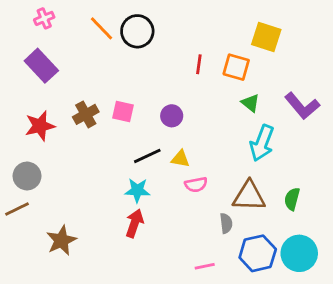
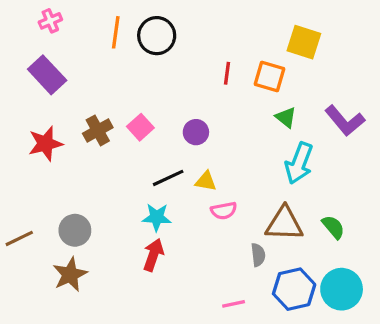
orange line: (102, 28) -> (116, 32), turned 52
pink square: (123, 112) -> (140, 127), turned 35
gray circle: (27, 176) -> (75, 230), moved
green semicircle: (292, 199) -> (333, 227), turned 125

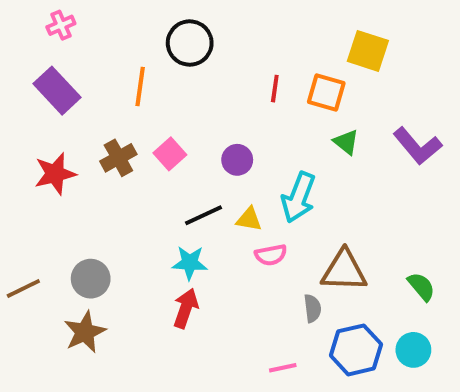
orange line: (116, 32) -> (140, 87), moved
cyan arrow: (299, 163) -> (299, 197), moved
green semicircle: (333, 227) -> (421, 287), moved
cyan circle: (342, 289) -> (413, 350), size x0.7

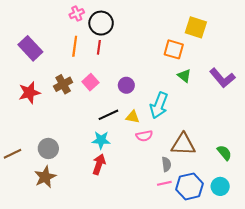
pink cross: (61, 25) -> (77, 14), moved
red line: (275, 89) -> (99, 47), moved
pink line: (283, 368) -> (164, 183), moved

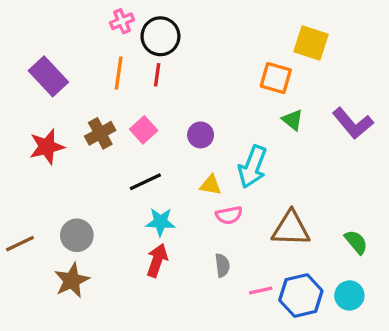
black line: (108, 115) -> (145, 182), moved
gray semicircle: (166, 164) -> (222, 265), moved

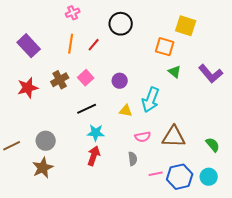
black circle: (160, 36) -> (121, 24), moved
red line: (157, 75) -> (94, 45), turned 32
pink semicircle: (229, 215) -> (143, 137), moved

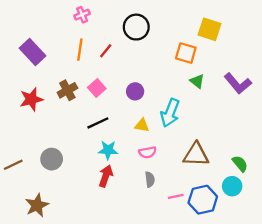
pink semicircle: (143, 137) -> (148, 152), moved
brown star: (43, 168) -> (37, 205), moved
cyan circle: (209, 177) -> (232, 186), moved

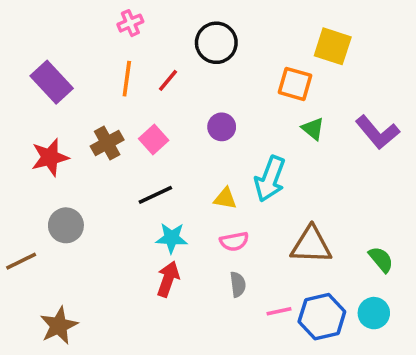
purple circle: (135, 91) -> (222, 127), moved
gray circle: (52, 159) -> (66, 225), moved
cyan circle: (232, 186) -> (374, 313), moved

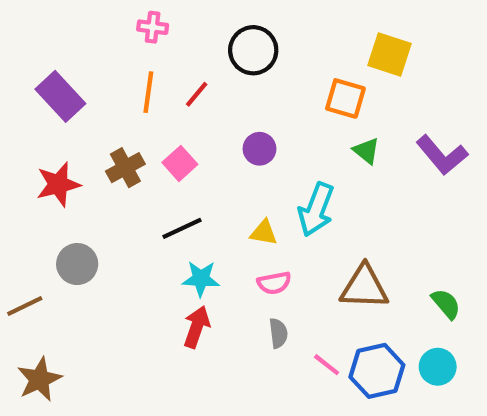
pink cross: (130, 23) -> (153, 27), turned 30
pink line: (279, 311) -> (327, 365), turned 50
brown star: (59, 326) -> (39, 379), moved

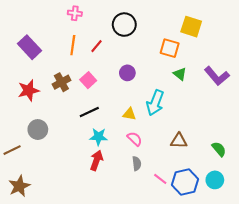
pink semicircle: (274, 283) -> (135, 139), turned -126
brown triangle: (364, 287) -> (179, 141), size x0.7

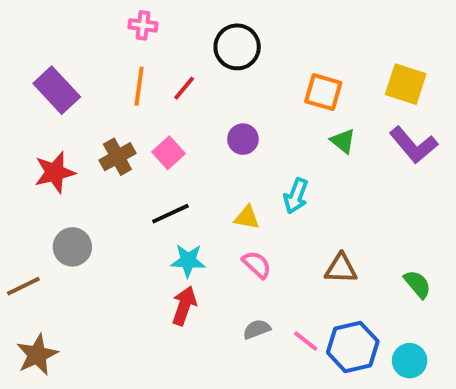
yellow square: (191, 27) -> (406, 84), moved
cyan arrow: (155, 103) -> (296, 196), size x0.7
gray semicircle: (137, 163) -> (257, 329), moved, turned -104
cyan circle: (215, 180) -> (410, 361), moved

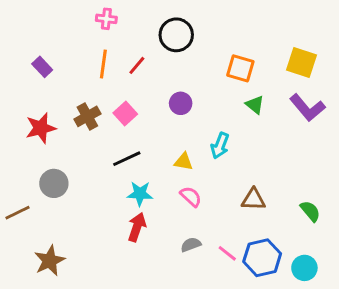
purple rectangle: (57, 90) -> (42, 67), size x0.6
brown star: (37, 355) -> (50, 261), moved

